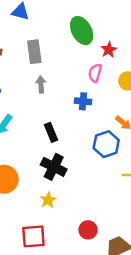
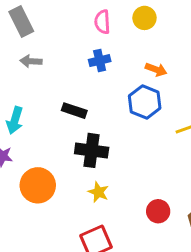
gray arrow: (41, 84) -> (31, 61), moved, turned -63
black rectangle: (51, 132) -> (74, 111), turned -30

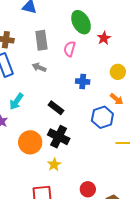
yellow circle: (144, 18) -> (118, 72), moved
pink semicircle: (102, 22) -> (70, 49), moved
orange circle: (38, 185) -> (30, 142), moved

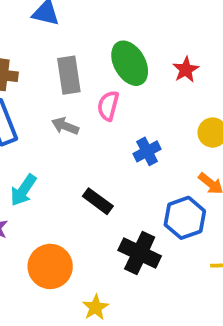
green ellipse: (81, 22) -> (130, 63), moved
pink semicircle: (70, 49) -> (108, 106), moved
blue cross: (83, 82) -> (147, 151), turned -32
black cross: (59, 137) -> (140, 253), moved

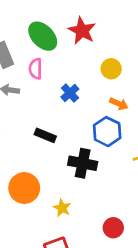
red star: (186, 70) -> (82, 31), size x1.5

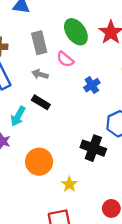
pink semicircle: (36, 69) -> (65, 59), turned -60
black rectangle: (45, 135) -> (41, 102), moved

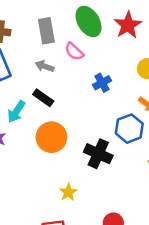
orange circle: (39, 162) -> (51, 137), moved

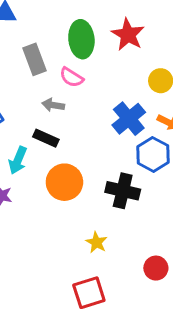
green ellipse: (89, 22) -> (81, 39), turned 36
gray arrow: (45, 66) -> (53, 105), moved
blue cross: (102, 83) -> (129, 119), moved, size x1.5

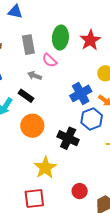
yellow star: (97, 242) -> (45, 168), size x1.6

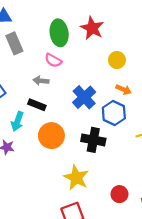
gray rectangle: (28, 45) -> (14, 43), moved
blue cross: (81, 93) -> (84, 97), moved

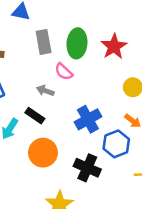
gray rectangle: (14, 43) -> (44, 42), moved

